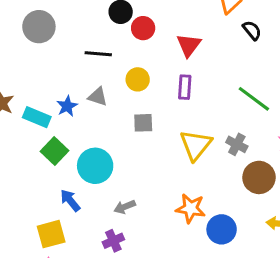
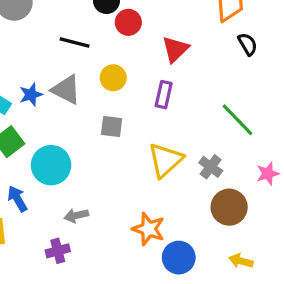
gray triangle: (98, 97) -> (66, 90), size x1.4

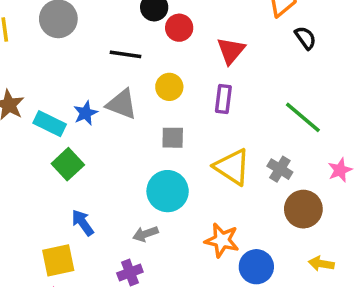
yellow triangle: (165, 160) -> (232, 167), turned -39
cyan circle: (51, 165) -> (168, 191), moved

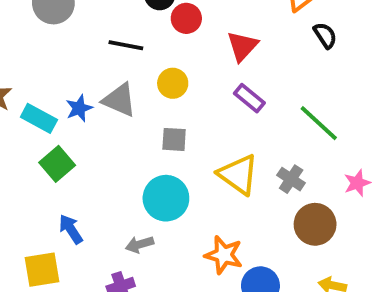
purple rectangle: (223, 99) -> (249, 98), moved, turned -60

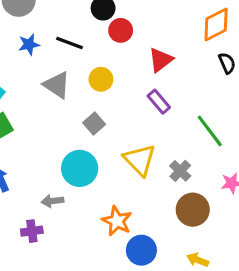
blue star: (79, 108) -> (29, 44), moved
gray square: (174, 139) -> (94, 124), turned 35

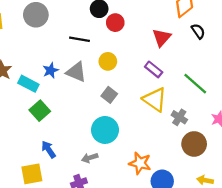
blue star: (29, 44) -> (51, 70), moved
red triangle: (161, 60) -> (162, 38), moved
yellow triangle: (140, 160) -> (155, 99), moved

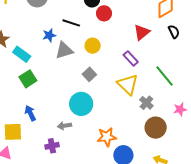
blue star: (51, 70) -> (49, 35), moved
gray triangle: (76, 72) -> (64, 50), turned -48
orange star: (140, 163) -> (107, 137), turned -30

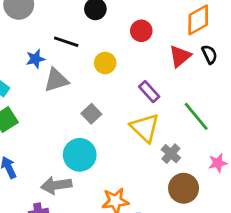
red circle: (104, 13) -> (141, 31), moved
red triangle: (142, 32) -> (180, 56), moved
yellow circle: (93, 46) -> (105, 63), moved
gray arrow: (64, 126) -> (56, 185), size x1.5

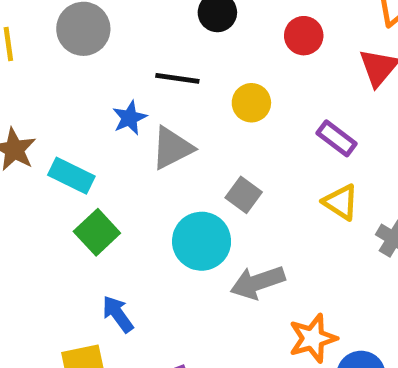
yellow triangle: (145, 128) -> (341, 202), size x0.7
cyan circle: (80, 155) -> (202, 241), moved
gray arrow: (56, 185) -> (258, 282), moved

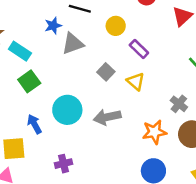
purple rectangle: (337, 138) -> (139, 49), moved
yellow triangle: (341, 202) -> (136, 81), moved
cyan circle: (202, 241) -> (67, 110), moved
orange star: (313, 338) -> (154, 132), moved

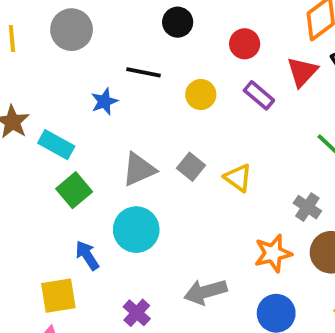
gray triangle: (73, 44) -> (139, 169), moved
purple rectangle: (139, 49) -> (259, 95), moved
gray arrow: (107, 117) -> (205, 292), moved
purple cross: (63, 164) -> (137, 313), turned -30

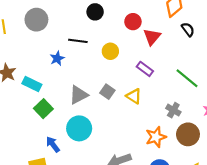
red triangle: (302, 72) -> (152, 37), moved
purple rectangle: (259, 95) -> (145, 69), moved

